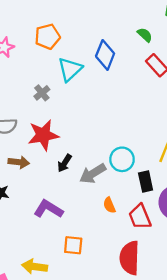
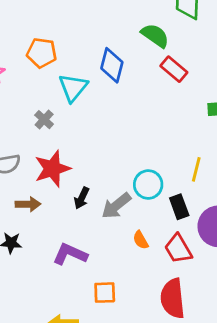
green semicircle: (145, 35) -> (155, 35), size x1.5
orange pentagon: (47, 37) -> (42, 53), turned 30

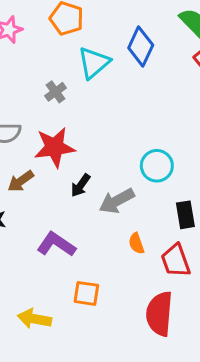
cyan circle: (148, 185) -> (157, 166), moved
brown arrow: (28, 204) -> (21, 181), turned 135

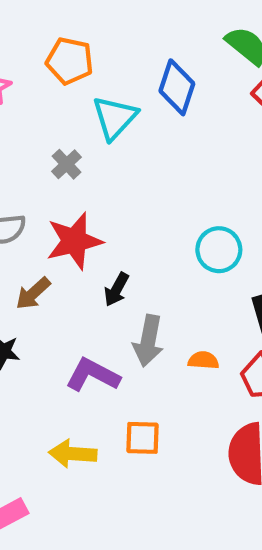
gray arrow: (117, 201) -> (148, 341), moved, turned -44
orange semicircle: (136, 243) -> (203, 360), turned 120
yellow arrow: (34, 319) -> (73, 454), moved

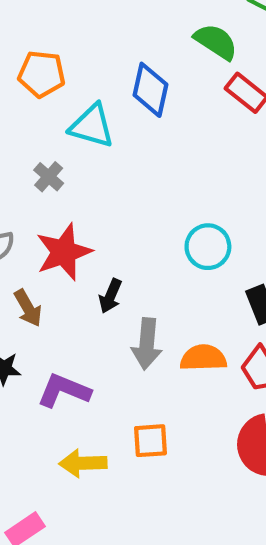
cyan triangle: (115, 118) -> (92, 126), turned -51
brown arrow: (33, 293) -> (28, 308), turned -72
orange semicircle: (203, 360) -> (203, 358), size x1.5
purple L-shape: (93, 375) -> (64, 391), moved

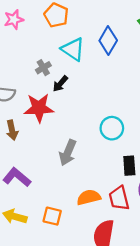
black arrow: (110, 296) -> (60, 84), moved
gray arrow: (147, 344) -> (68, 153), moved
orange semicircle: (203, 358) -> (89, 197), moved, turned -30

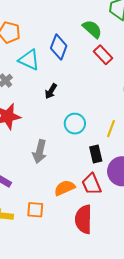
black arrow: (60, 84) -> (51, 91), moved

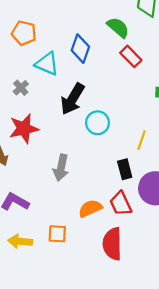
black arrow: (51, 91) -> (73, 99), size x1.8
cyan circle: (75, 124) -> (98, 123), moved

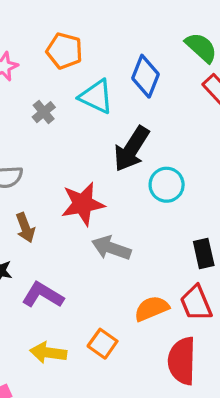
gray cross: (21, 88) -> (44, 112), moved
red star: (24, 129) -> (83, 204), moved
gray arrow: (61, 168) -> (111, 248), turned 95
orange square: (57, 234) -> (103, 344), turned 30

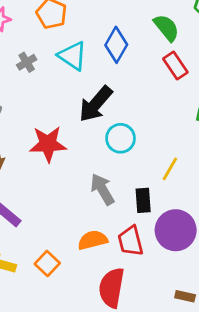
gray arrow: (111, 248) -> (102, 189), moved, turned 32

